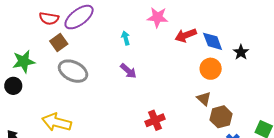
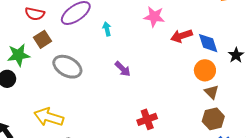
red semicircle: (49, 18) -> (35, 14), moved
cyan arrow: (126, 38) -> (107, 29), moved
brown square: (59, 42) -> (42, 39), moved
brown triangle: (204, 99) -> (211, 92), moved

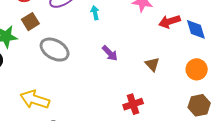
orange circle: (205, 70) -> (197, 69), moved
brown triangle: (211, 92) -> (152, 64), moved

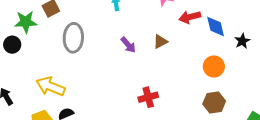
gray ellipse: (55, 50) -> (73, 38), turned 60
brown triangle: (152, 64) -> (160, 41), moved, turned 42

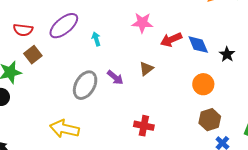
gray ellipse: (73, 38) -> (85, 85), moved, turned 36
yellow arrow: (50, 86) -> (64, 129), moved
red cross: (148, 97) -> (144, 126), turned 36

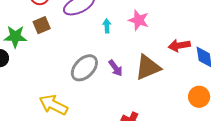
pink star: (142, 23) -> (139, 20), moved
brown triangle: (146, 69) -> (148, 67), size x1.8

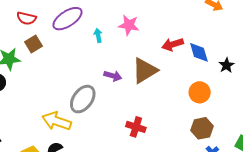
gray ellipse: (84, 68) -> (83, 99), moved
purple arrow: (116, 68) -> (113, 76), turned -30

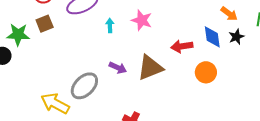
blue diamond: (199, 52) -> (212, 37), moved
black star: (226, 65) -> (236, 37), moved
orange circle: (200, 92) -> (206, 72), moved

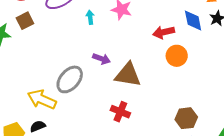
brown triangle: (150, 68) -> (128, 75), moved, turned 36
orange circle: (206, 72) -> (177, 56), moved

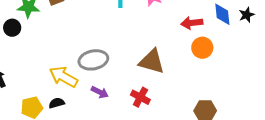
purple arrow: (102, 59) -> (100, 92), moved
gray ellipse: (70, 79) -> (93, 60), turned 32

